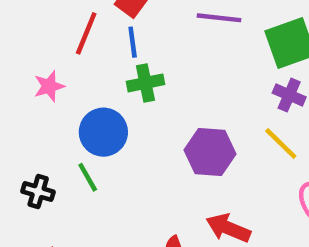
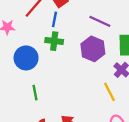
purple hexagon: (210, 152) -> (93, 49), moved
green line: (88, 177) -> (35, 93), moved

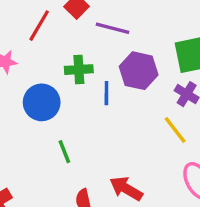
blue line: (54, 19) -> (106, 93), moved
purple line: (100, 21) -> (113, 28), moved

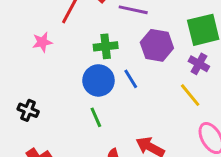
blue line: (106, 93) -> (131, 79), moved, turned -30
blue circle: (42, 102) -> (98, 80), moved

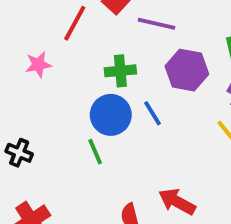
green line: (96, 117) -> (95, 152), moved

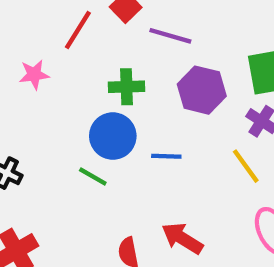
blue line: (152, 113) -> (166, 156), moved, turned -60
green line: (95, 152) -> (93, 177), turned -40

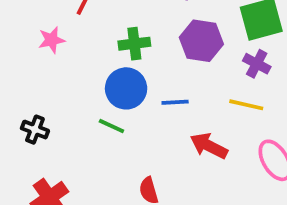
yellow line: (246, 166) -> (246, 105), turned -36
red arrow: (182, 238) -> (209, 146), moved

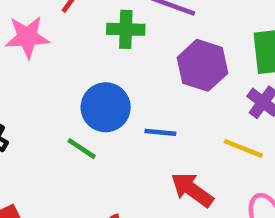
pink star: (52, 40) -> (27, 37), size x1.4
green cross: (134, 44) -> (126, 29), moved

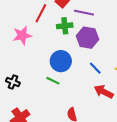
purple hexagon: (202, 65) -> (87, 38), moved
blue line: (160, 132) -> (95, 68), moved, turned 48

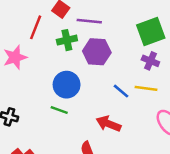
blue line: (95, 68) -> (121, 91), moved
red arrow: (104, 92) -> (108, 124), moved

